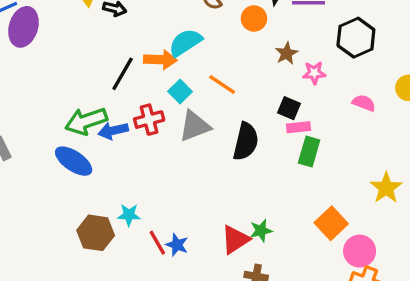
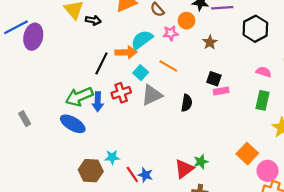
pink star: (314, 73) -> (171, 33), moved
blue arrow: (113, 131) -> (98, 102), turned -72
black semicircle: (246, 141) -> (187, 103), size x0.7
green rectangle: (309, 152) -> (263, 100), moved

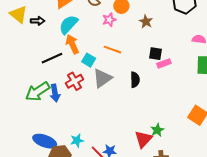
cyan semicircle: (142, 40) -> (68, 24), moved
orange arrow: (126, 52) -> (72, 44), turned -102
black line: (101, 63) -> (52, 58), turned 50
blue ellipse: (73, 124) -> (45, 141), moved

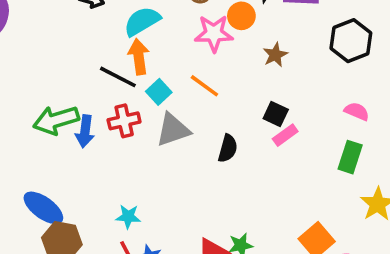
pink star: (109, 20) -> (214, 33), size x1.5
black line: (52, 58) -> (118, 77), moved, turned 35
pink rectangle: (164, 63) -> (285, 135), turned -32
cyan star: (77, 141) -> (128, 217), moved

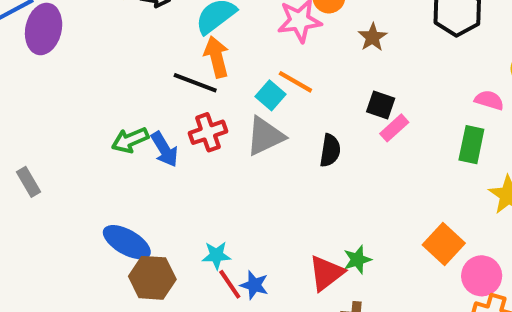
cyan square: (159, 92) -> (271, 95), moved
pink semicircle: (357, 111) -> (489, 100), moved
green arrow: (56, 120) -> (130, 140), size x0.7
blue arrow: (85, 131) -> (165, 149), turned -32
cyan star: (128, 217) -> (216, 255), moved

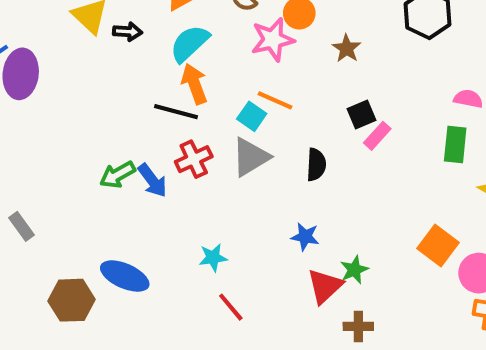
black square: (381, 105) -> (361, 115), turned -36
cyan star: (216, 255) -> (213, 257), moved
brown hexagon: (152, 278) -> (72, 300), moved
blue star: (254, 285) -> (305, 237), moved

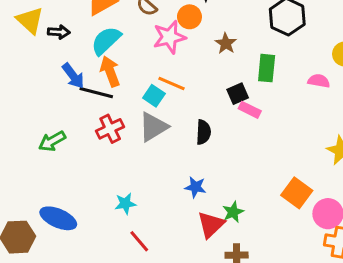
pink rectangle: (377, 136) -> (250, 110), turned 75
green rectangle: (455, 144) -> (267, 68), moved
blue arrow: (152, 180) -> (73, 76), moved

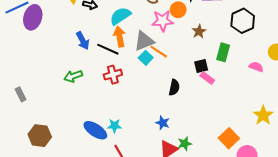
blue arrow: (73, 76) -> (83, 41), moved
gray triangle: (153, 127) -> (144, 41), moved
blue ellipse: (58, 218) -> (95, 130), moved

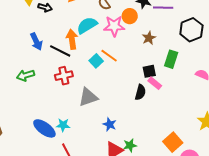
cyan semicircle: (120, 16) -> (87, 25), moved
gray triangle: (144, 41) -> (88, 97), moved
black semicircle: (174, 87) -> (140, 92), moved

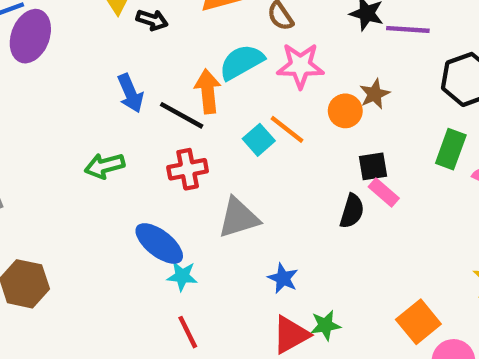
orange circle: (130, 16) -> (345, 111), moved
green rectangle: (171, 59) -> (451, 149), moved
blue ellipse: (44, 128) -> (159, 243), moved

